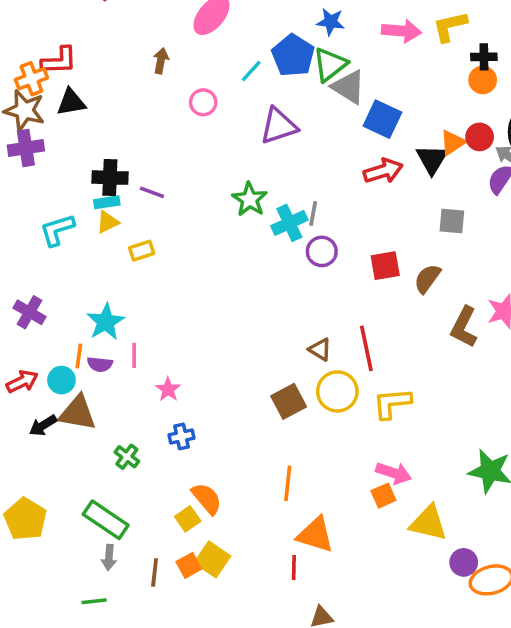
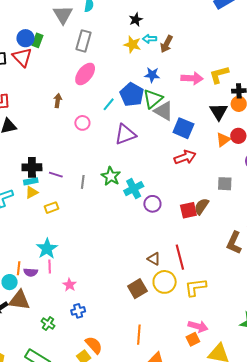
black triangle: (432, 159) -> (219, 112), moved
gray line: (313, 214) -> (83, 182), moved
brown semicircle: (427, 279) -> (201, 206), moved
cyan star: (106, 322) -> (47, 249), moved

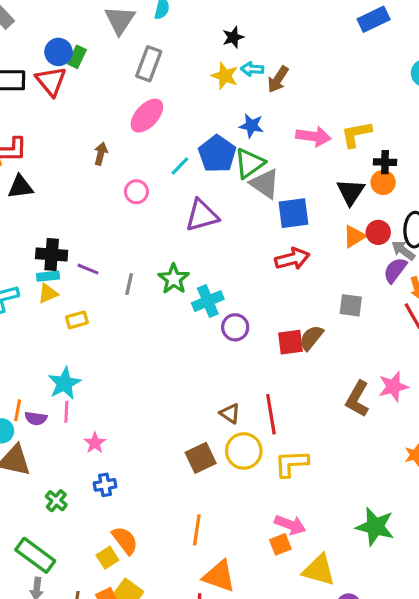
blue square: (183, 128) -> (293, 213), turned -35

